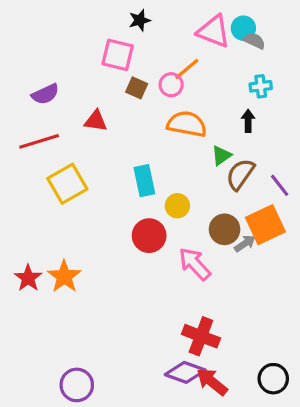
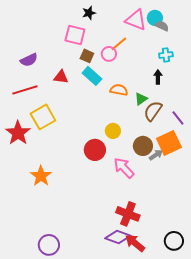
orange semicircle: (187, 124) -> (119, 90), moved, size x0.7
cyan rectangle: (144, 181) -> (92, 76), moved, turned -36
red star: (28, 278) -> (18, 133), moved, size x1.4

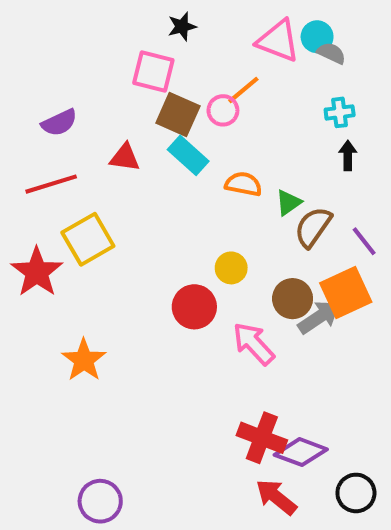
brown square: (87, 56) -> (178, 114), size x1.5
black arrow: (158, 77) -> (348, 155), moved
gray arrow: (156, 155) -> (319, 317), size x1.5
purple diamond: (118, 237) -> (301, 452), moved

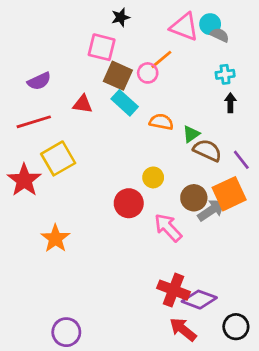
brown semicircle: (313, 227) -> (207, 150), turned 80

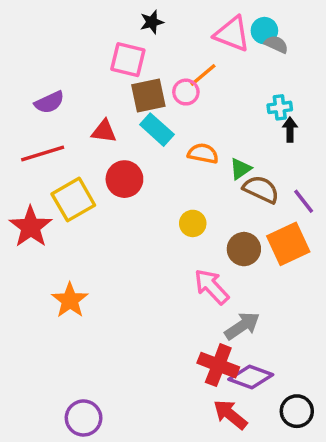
cyan cross: (225, 74) -> (280, 107), moved
brown square: (118, 76) -> (148, 95), turned -36
red circle: (129, 203) -> (124, 179), moved
gray arrow: (211, 210) -> (242, 326), moved

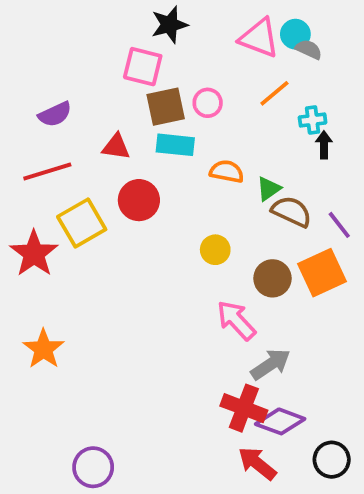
black star: (152, 22) -> (169, 25), size x1.4
orange line: (203, 75) -> (274, 93), moved
cyan rectangle: (157, 130) -> (175, 145), turned -36
orange star: (70, 300) -> (44, 349), moved

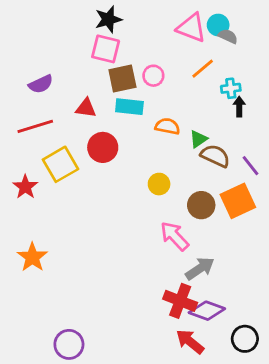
black star: (169, 25) -> (108, 19), moved
red star: (34, 254) -> (25, 187), size x0.7

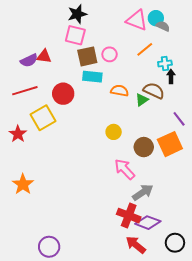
red triangle: (86, 108) -> (44, 56), moved
red circle: (103, 147) -> (63, 94), moved
brown semicircle: (215, 156) -> (154, 91), moved

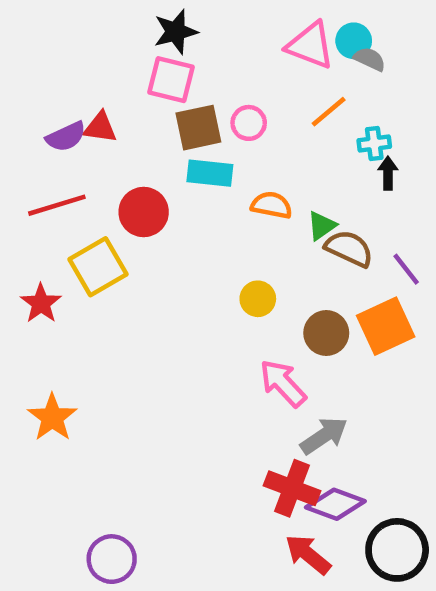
brown semicircle: (154, 91) -> (349, 249), moved
black circle: (175, 243) -> (397, 550), size x1.4

